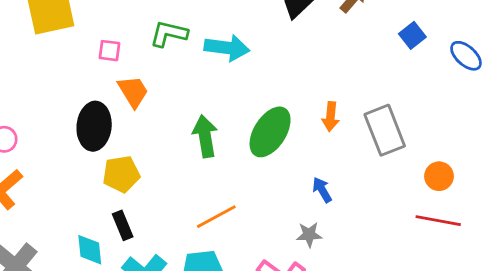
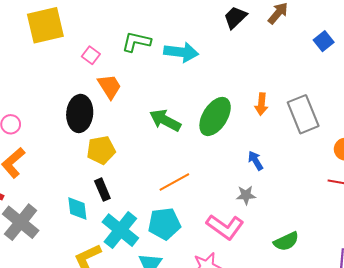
pink square: (109, 51) -> (91, 55), turned 30
green arrow: (205, 136) -> (165, 120), turned -52

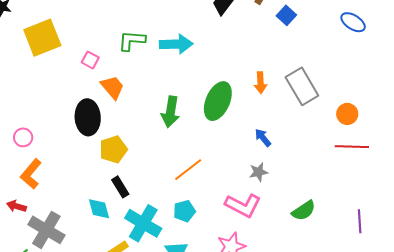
blue square: (324, 41) -> (286, 15), moved
green arrow: (165, 120) -> (171, 112), turned -100
cyan pentagon: (164, 224) -> (184, 211), size x0.7

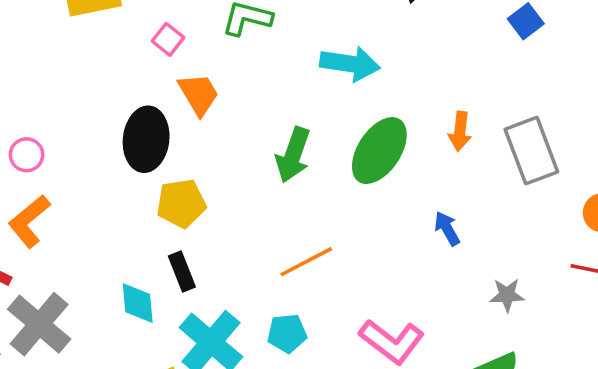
cyan arrow: (176, 44) -> (350, 64), moved
gray star: (259, 172) -> (507, 295), moved

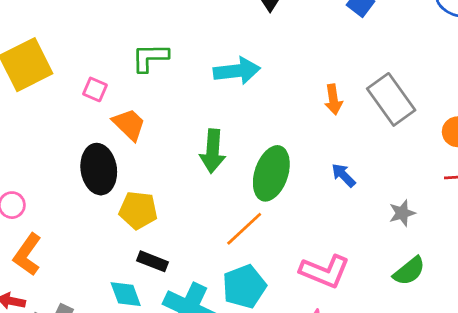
green ellipse: (379, 151) -> (271, 173), moved
yellow pentagon: (181, 203) -> (138, 210), turned 30
black rectangle: (182, 271) -> (153, 261), turned -32
cyan pentagon: (287, 333) -> (244, 287), size x1.4

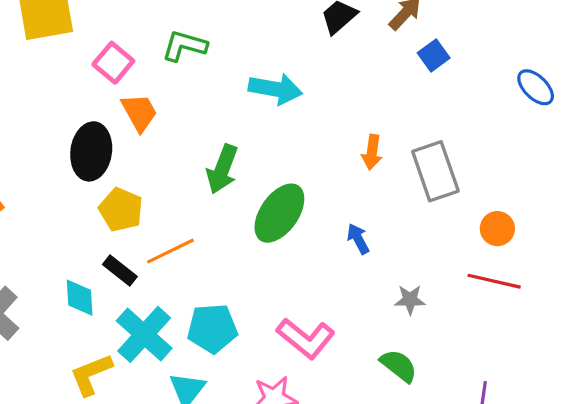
pink square: (95, 89) -> (113, 63), size x1.4
orange line: (244, 229) -> (170, 251), moved
green semicircle: (409, 271) -> (399, 366), turned -120

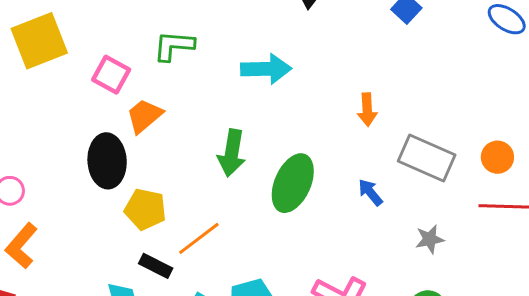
orange trapezoid: (139, 112) -> (144, 116), turned -90
gray rectangle: (435, 171) -> (427, 158), moved, turned -36

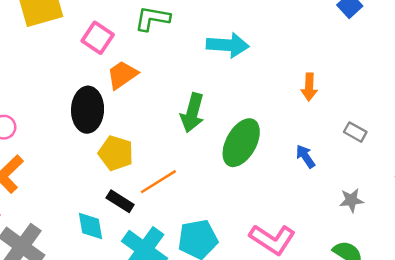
gray rectangle: (427, 158) -> (355, 132), size x0.5

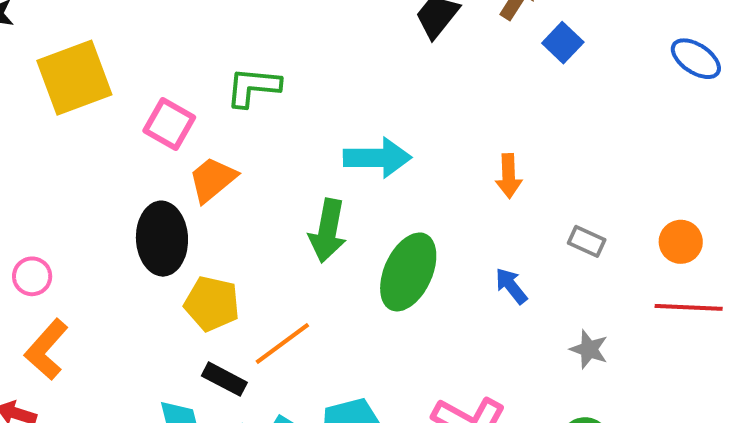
cyan arrow: (228, 45) -> (377, 158), moved
gray star: (351, 200) -> (589, 349), turned 30

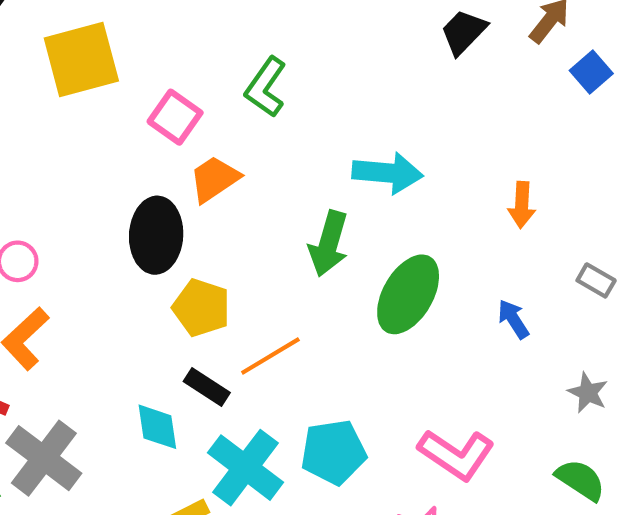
green L-shape: (253, 87) -> (266, 87), turned -66

